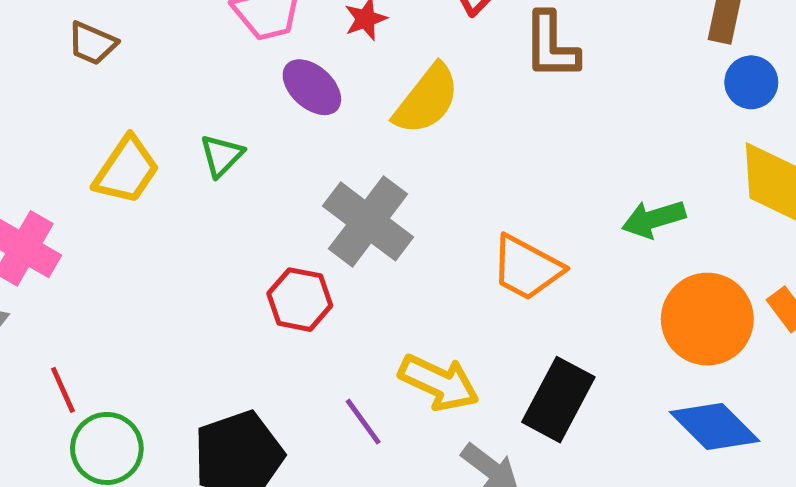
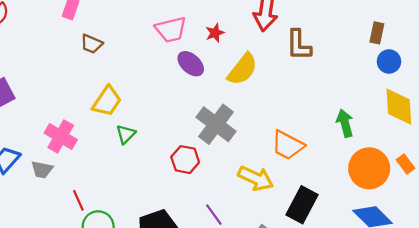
green triangle: (222, 156) -> (126, 134), moved
green arrow: (654, 219) -> (345, 123), turned 92
yellow arrow: (439, 383) -> (256, 178), moved

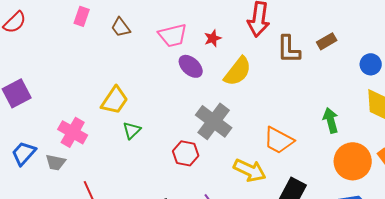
brown rectangle: (377, 33) -> (327, 41), moved, turned 48
brown trapezoid: (92, 44) -> (121, 27), moved, turned 30

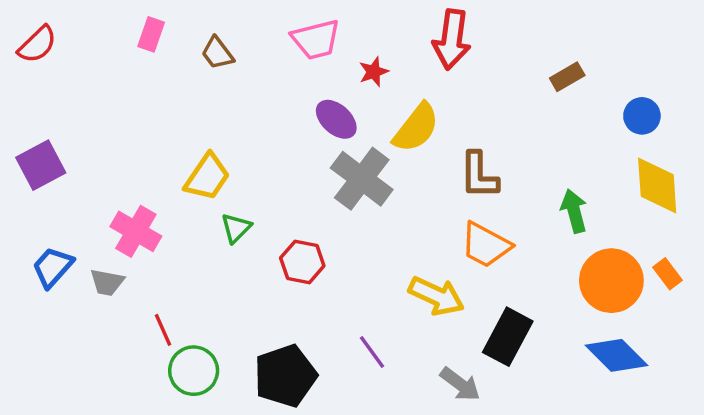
pink trapezoid: (173, 35) -> (316, 39), moved
brown L-shape: (289, 49) -> (479, 175), moved
gray cross: (214, 121) -> (362, 179), moved
red hexagon: (186, 153) -> (302, 262), moved

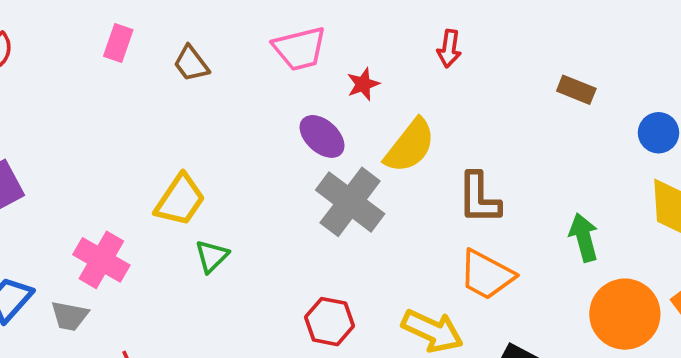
red arrow: (452, 39) -> (449, 49), size x0.6
brown rectangle: (567, 77) -> (576, 90), turned 52
red hexagon: (302, 262) -> (329, 322), moved

